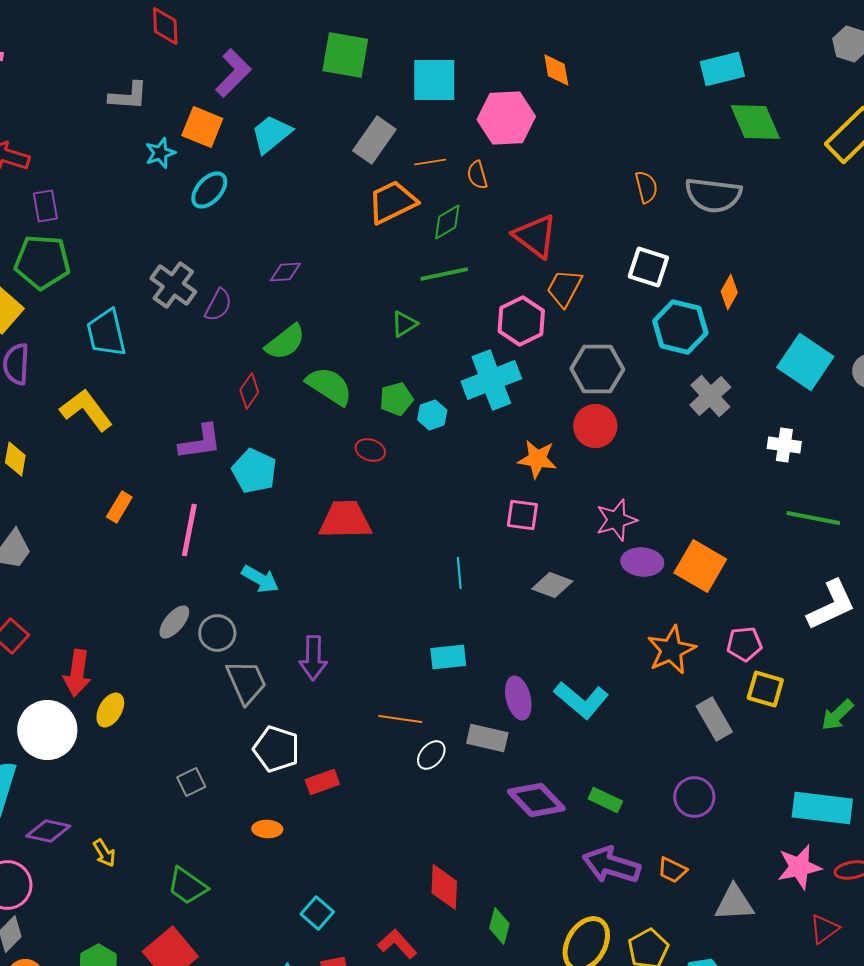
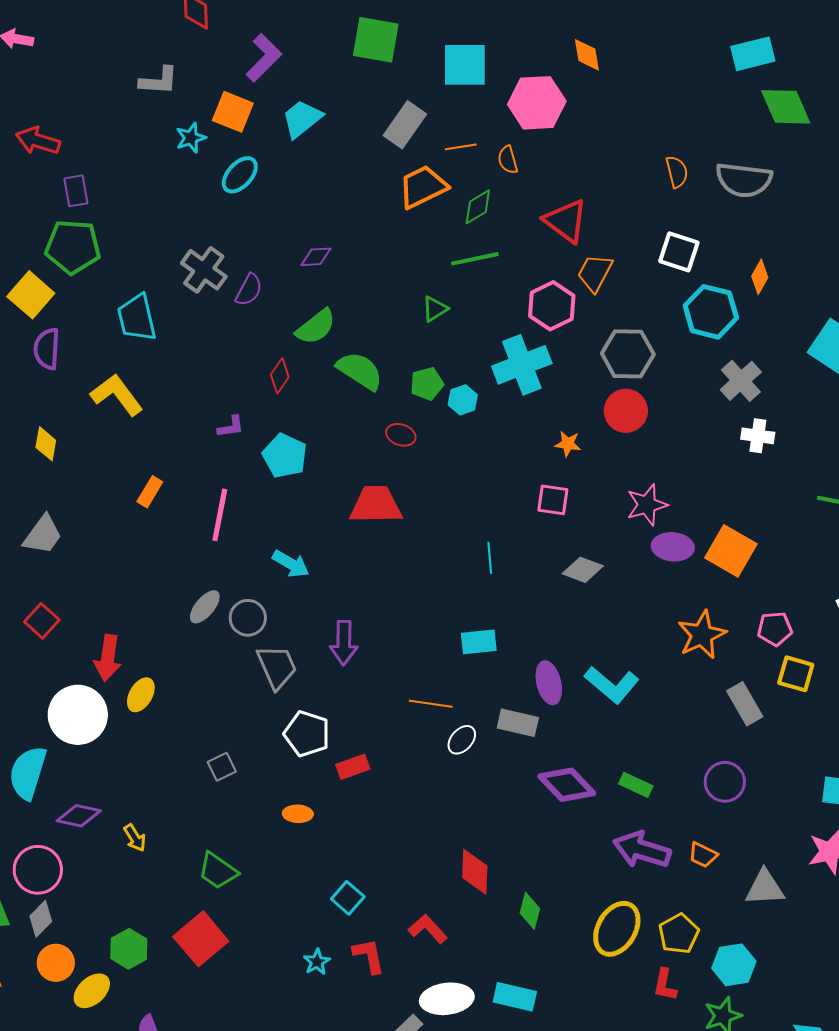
purple L-shape: (200, 442) -> (231, 427), size x0.6
white cross: (784, 445) -> (758, 436), moved
orange star: (537, 459) -> (568, 444), size x0.7

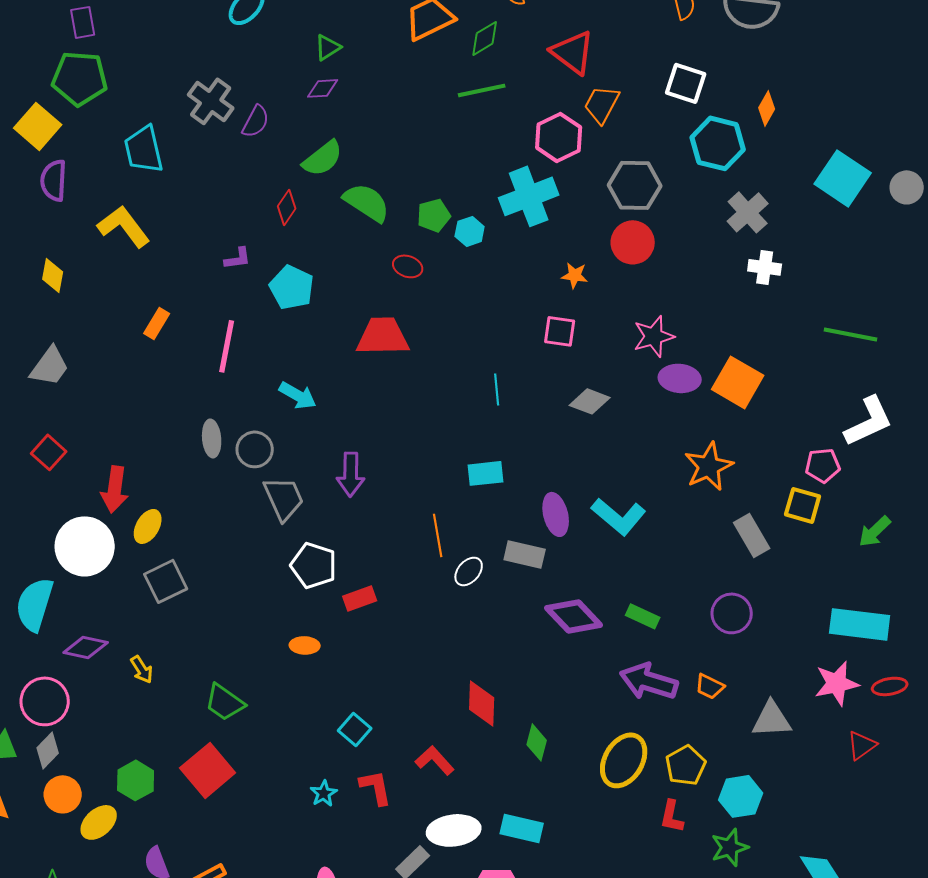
green triangle: (435, 309) -> (328, 47), moved
gray ellipse: (205, 607) -> (212, 438), turned -45
pink pentagon: (775, 629) -> (823, 465), moved
orange line: (431, 704) -> (438, 535), turned 72
gray square: (222, 767) -> (166, 581), moved, size x1.5

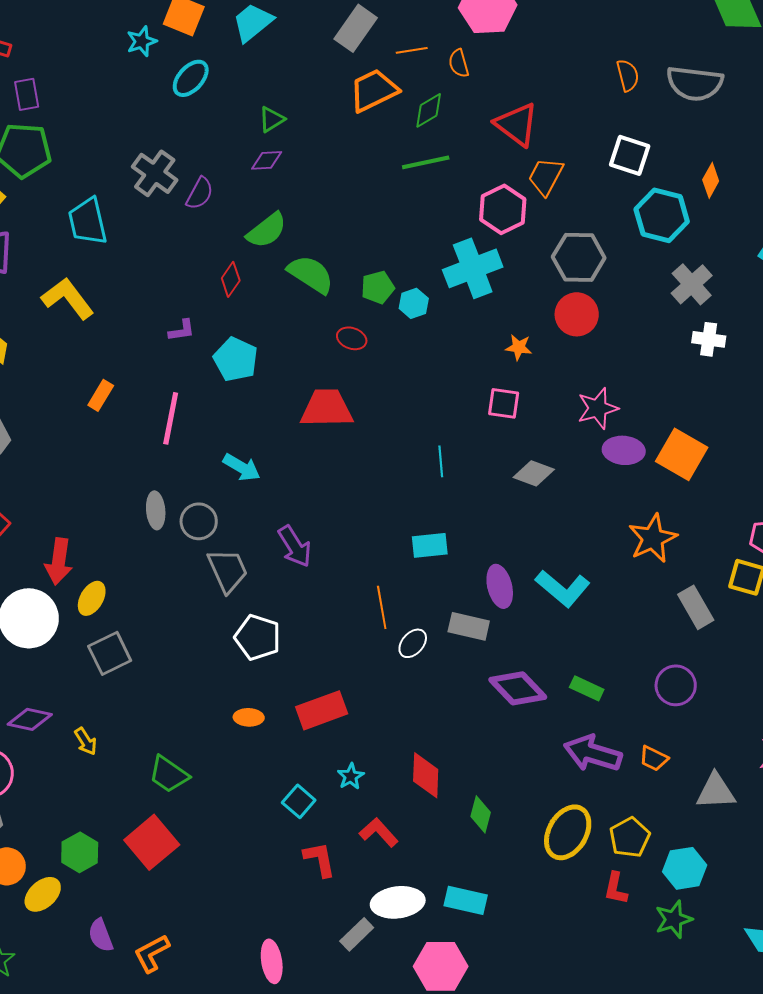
purple arrow: (351, 474) -> (295, 546), turned -33
red rectangle: (360, 598) -> (322, 710), moved, size x1.5
cyan star: (324, 793) -> (351, 776), moved

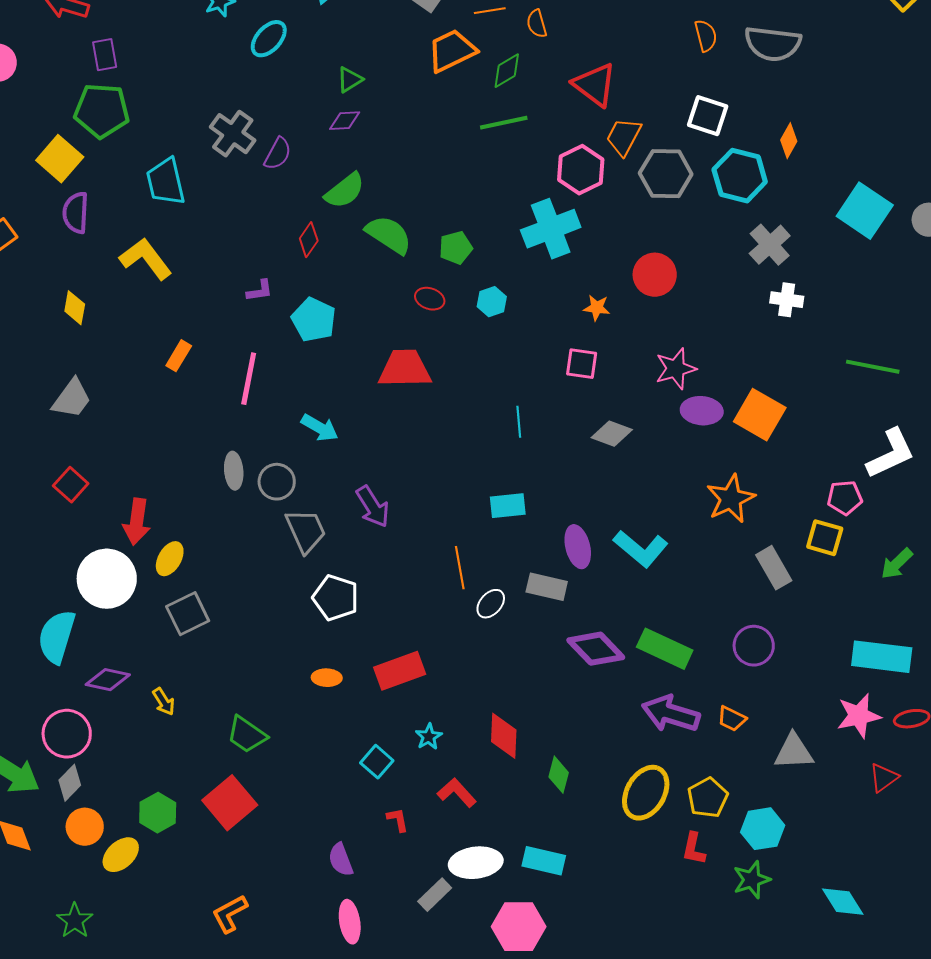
gray hexagon: (579, 257) -> (666, 174), moved
cyan hexagon: (414, 303) -> (492, 302), moved
green rectangle: (587, 688) -> (665, 649), size x1.6
red L-shape: (320, 859) -> (398, 820), size x0.7
purple semicircle: (101, 935) -> (341, 860), moved

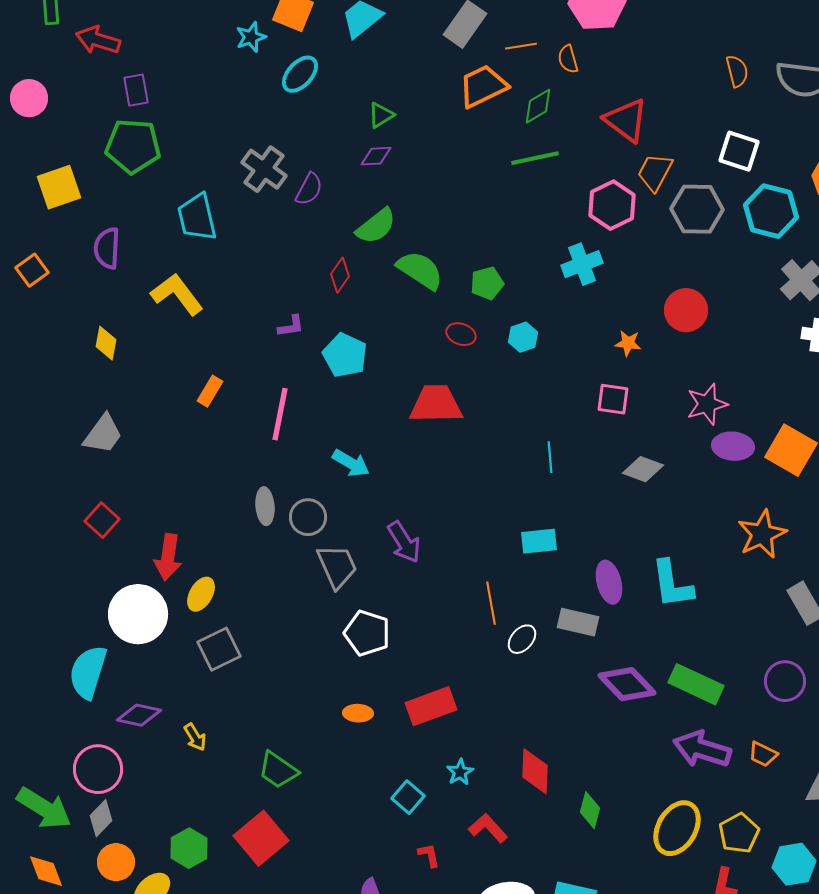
yellow square: (60, 159) -> (59, 187), moved, turned 30
cyan cross: (551, 229) -> (582, 264), size x0.7
cyan L-shape: (641, 549) -> (672, 584), turned 42

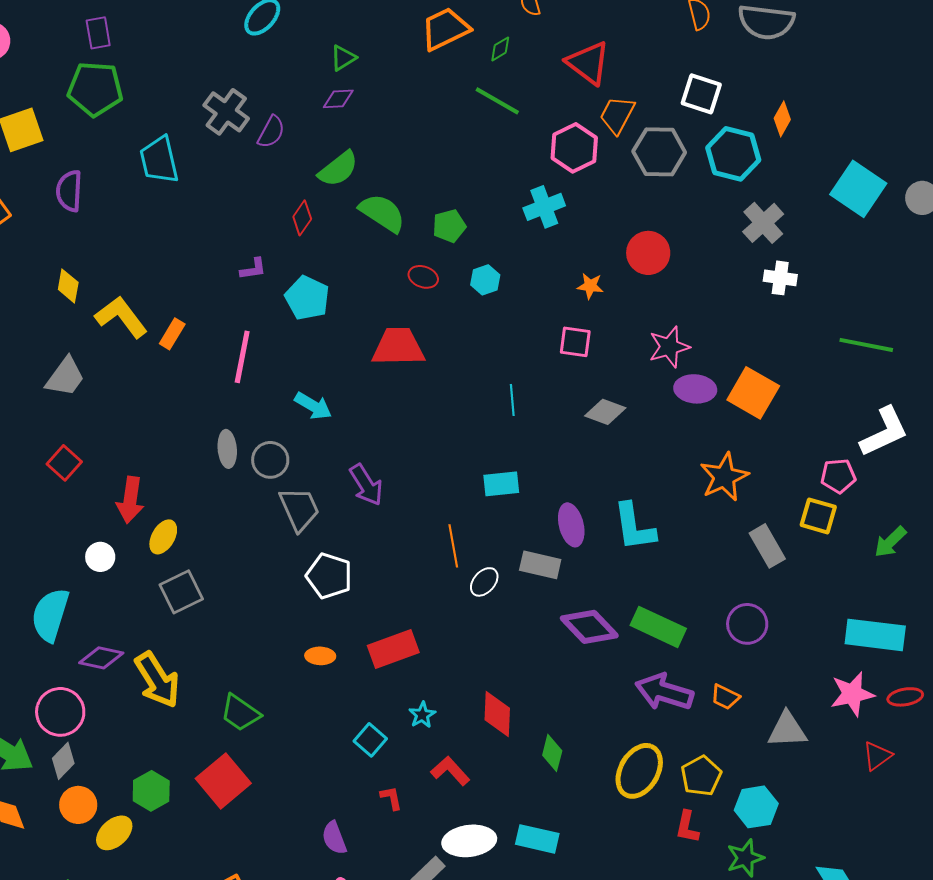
green diamond: (538, 106) -> (500, 49), size x0.7
green line: (535, 158) -> (497, 101), turned 42
yellow L-shape: (177, 294) -> (121, 317), moved
white circle: (138, 614) -> (100, 557), size x0.5
yellow arrow: (195, 737) -> (157, 680), size x2.0

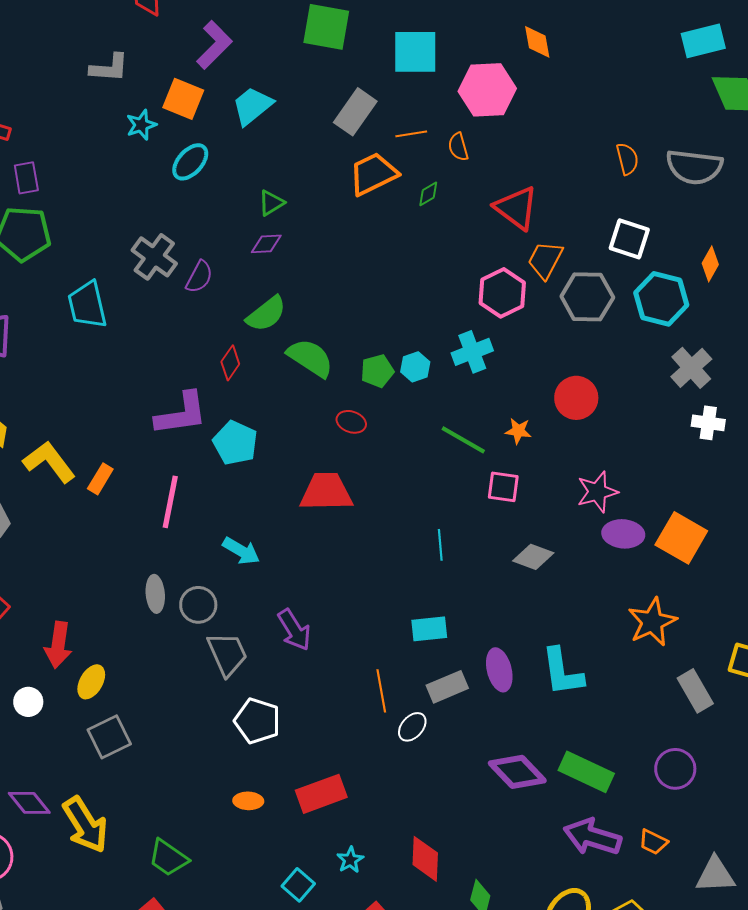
green line: (497, 101) -> (463, 440), moved
purple L-shape: (253, 269) -> (181, 414), size x2.0
cyan hexagon: (485, 280) -> (415, 367), moved
gray rectangle: (540, 565) -> (447, 687), moved, turned -36
purple diamond: (101, 658) -> (29, 803), turned 39

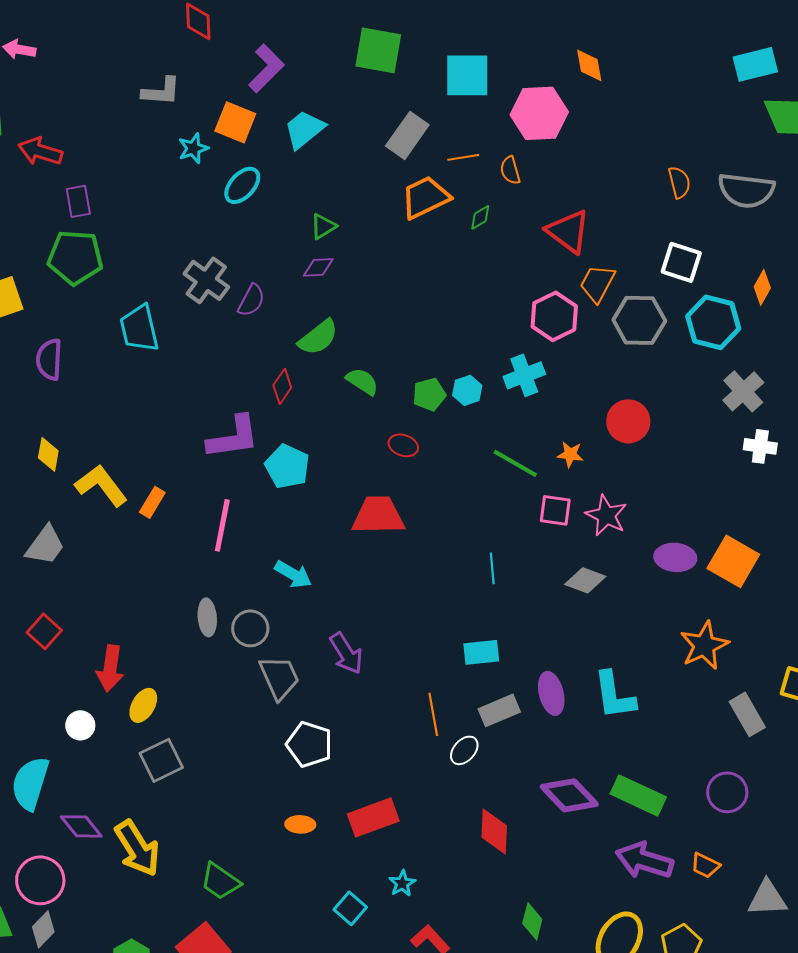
green semicircle: (310, 358) -> (362, 381), size x0.7
pink star: (597, 492) -> (606, 515), moved, turned -30
red diamond: (425, 859) -> (494, 831), moved

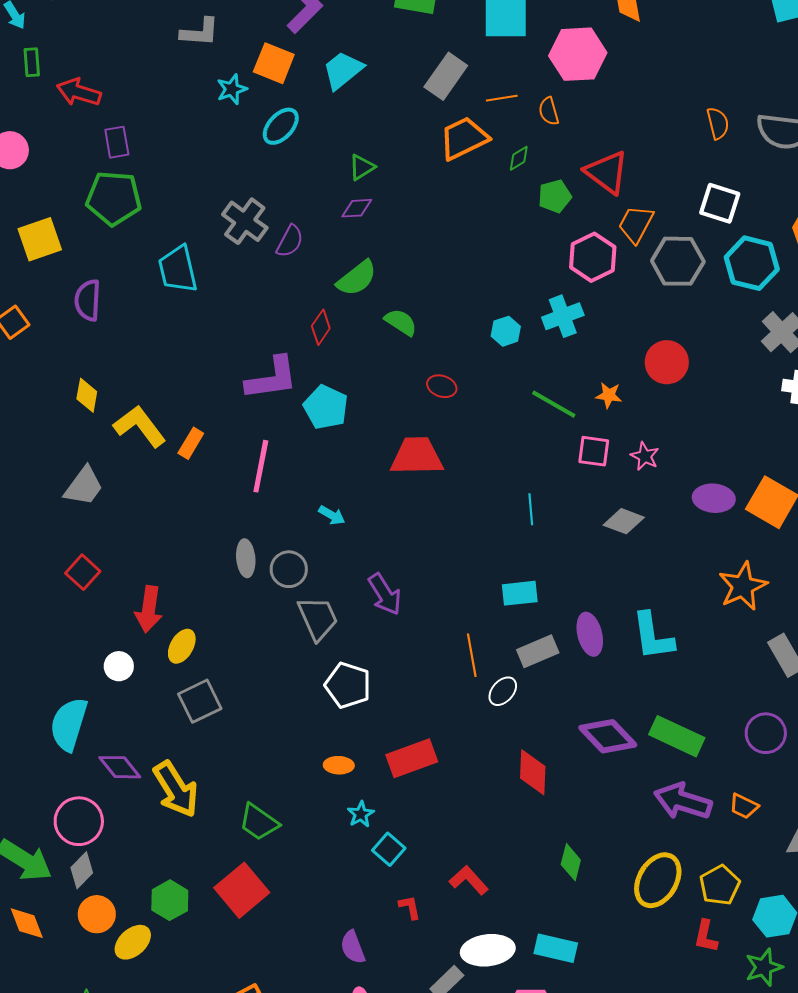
green pentagon: (429, 394) -> (555, 196), moved
pink star: (606, 515) -> (645, 456), size x0.7
cyan arrow: (293, 574) -> (332, 515), size x0.7
cyan star: (402, 883) -> (361, 814), moved

